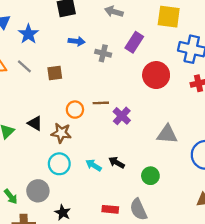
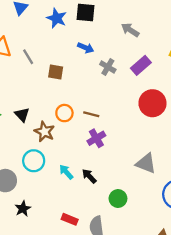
blue star: (28, 34) -> (57, 18), moved, turned -30
purple cross: (122, 116) -> (96, 138), moved

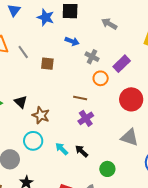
purple rectangle: (141, 65) -> (122, 64), moved
red circle: (152, 103) -> (131, 99), moved
orange circle: (64, 113) -> (101, 78), moved

